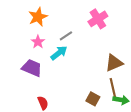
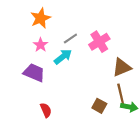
pink cross: (98, 19) -> (99, 42), moved

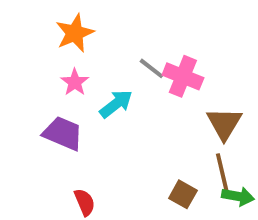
gray line: (70, 38) -> (151, 68), moved, turned 72
pink cross: (99, 42) -> (183, 76), turned -36
brown triangle: (122, 67) -> (224, 124), turned -36

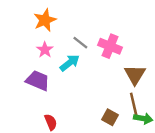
gray line: (151, 68) -> (80, 43), moved

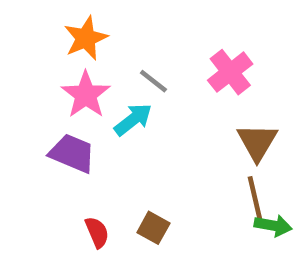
pink cross: (110, 46) -> (230, 72), moved, turned 30
pink star: (45, 50) -> (86, 95), size x1.5
brown square: (110, 117) -> (153, 228), moved

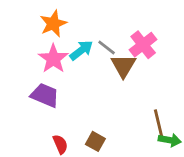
gray line: (153, 81) -> (107, 47), moved
cyan arrow: (133, 119) -> (81, 50), moved
brown triangle: (257, 142) -> (123, 66), moved

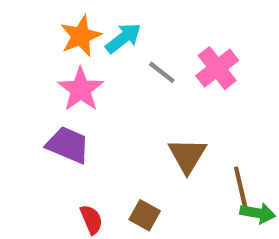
cyan arrow: (81, 50) -> (123, 38), moved
brown triangle: (123, 66) -> (187, 156), moved

